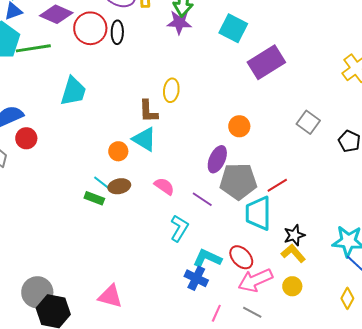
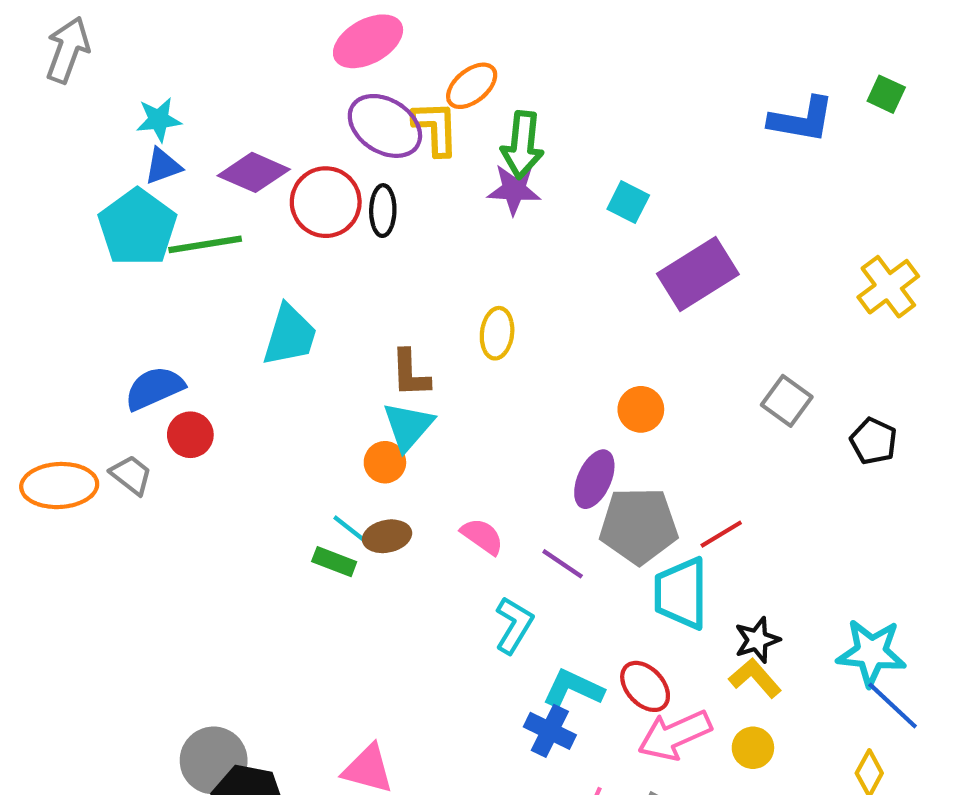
cyan square: (233, 28) -> (628, 202), size x0.7
brown L-shape: (148, 111) -> (410, 373), moved
cyan triangle: (144, 139) -> (408, 426), moved, turned 40

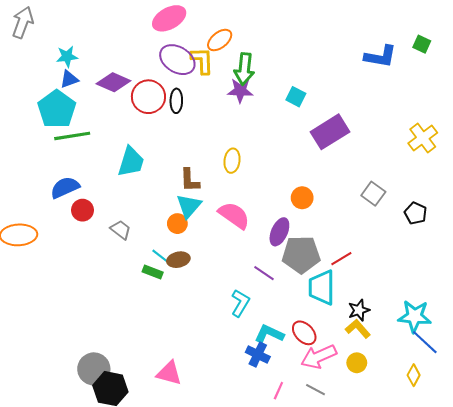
green line: (205, 244) -> (72, 136), moved
gray trapezoid: (131, 475) -> (121, 230), moved
pink semicircle: (482, 536) -> (234, 215), moved, size x1.5

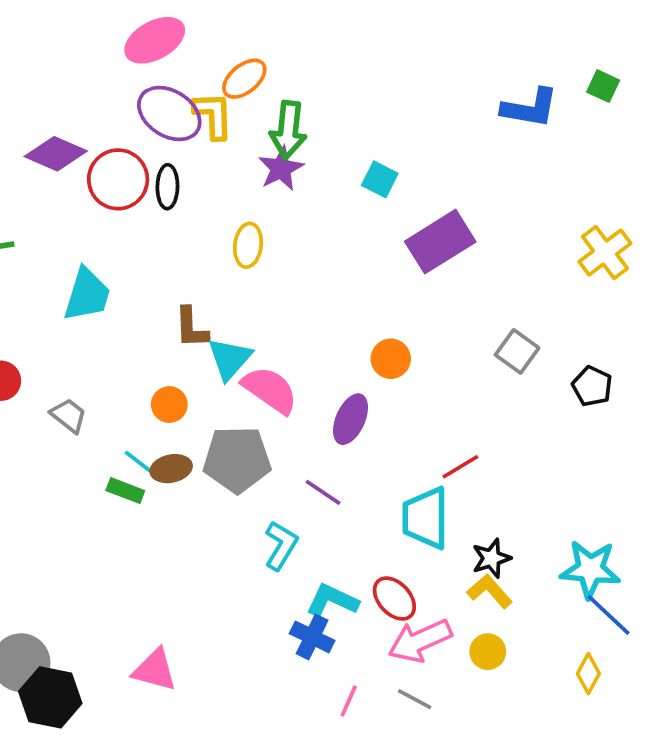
purple star: (240, 91) -> (281, 168), turned -30
yellow ellipse: (232, 161) -> (248, 245), moved
cyan triangle: (189, 206) -> (230, 359), moved
gray pentagon: (301, 254) -> (237, 459), moved

